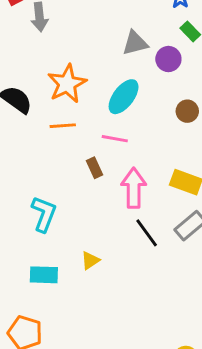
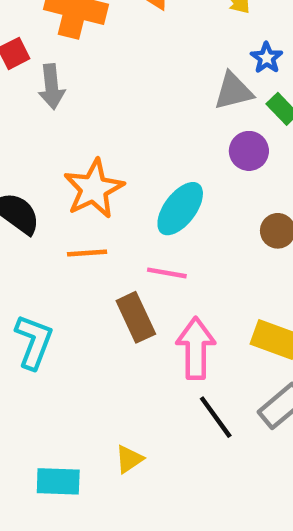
gray triangle: (135, 43) -> (233, 91), moved
brown rectangle: (95, 168) -> (136, 317), size x1.5
cyan L-shape: (44, 214) -> (34, 342), moved

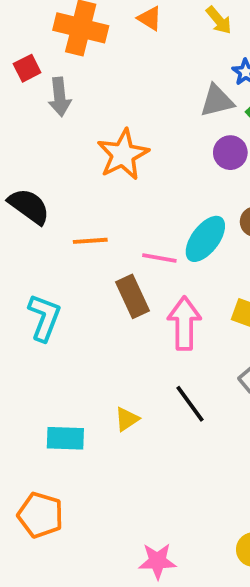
orange star: (94, 189) -> (123, 155), moved
cyan ellipse: (180, 209) -> (205, 239), moved
black line: (216, 417) -> (190, 404), moved

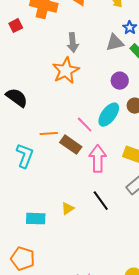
gray arrow: (60, 97) -> (73, 43), moved
purple circle: (230, 153) -> (120, 81), moved
orange line: (90, 241) -> (49, 134), moved
pink line: (159, 258) -> (85, 125), turned 36
brown rectangle: (133, 296) -> (71, 145), turned -30

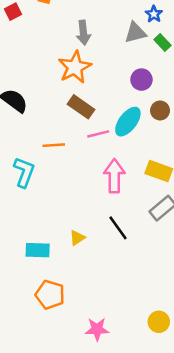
pink line: (85, 125) -> (98, 134), turned -60
brown rectangle: (71, 145) -> (81, 107), moved
orange pentagon: (23, 259) -> (50, 295), moved

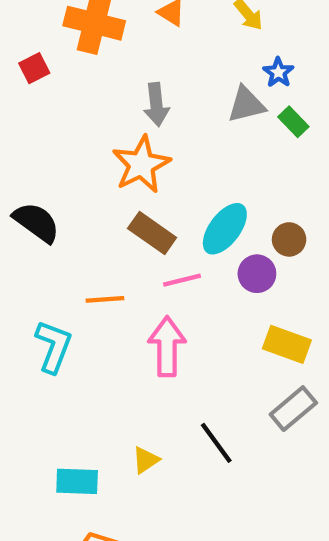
purple circle: (141, 80) -> (257, 274), moved
cyan ellipse: (128, 122) -> (225, 229), moved
pink arrow: (114, 176) -> (167, 347), moved

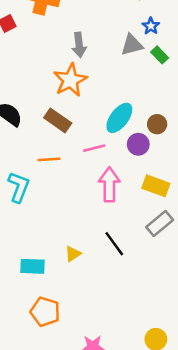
brown rectangle: (152, 233) -> (58, 120), moved
pink arrow: (167, 347) -> (109, 185), moved

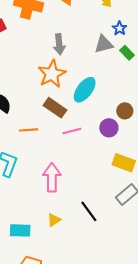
cyan ellipse: (119, 118) -> (85, 90), moved
brown rectangle: (58, 120) -> (55, 108), moved
orange line: (49, 159) -> (29, 130), moved
pink arrow: (109, 185) -> (52, 178), moved

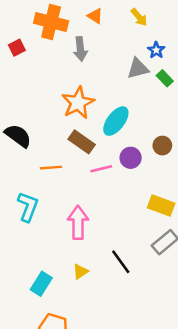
gray arrow: (59, 44) -> (80, 49), moved
purple circle: (109, 128) -> (131, 158), moved
cyan rectangle: (20, 230) -> (41, 284), turned -60

